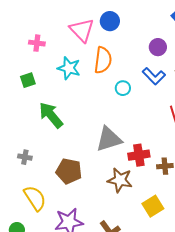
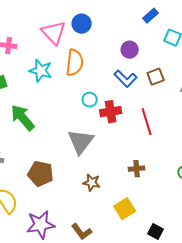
cyan circle: (123, 88) -> (90, 100), moved
gray triangle: (109, 139) -> (81, 142), turned -36
red cross: (139, 155) -> (111, 112), moved
brown star: (120, 180) -> (92, 183), size x0.7

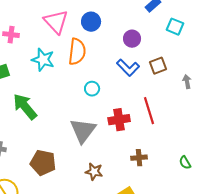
blue circle: (82, 24) -> (91, 22), moved
red cross: (111, 112) -> (119, 120), moved

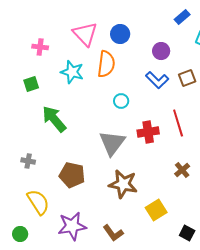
brown cross: (139, 158) -> (182, 170), moved, turned -35
brown star: (94, 172) -> (123, 184), size x1.6

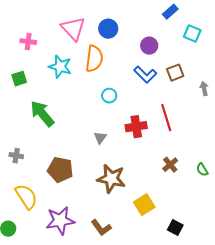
gray triangle: (112, 143) -> (100, 138), size x0.5

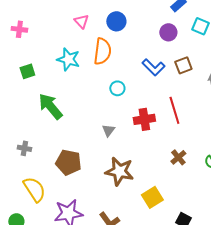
pink triangle: (73, 29) -> (81, 21), size x0.6
pink cross: (28, 42) -> (19, 29), moved
purple circle: (149, 46) -> (168, 32), moved

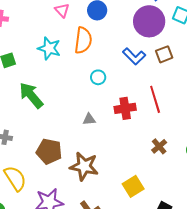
purple circle: (168, 32) -> (149, 21), size x1.8
gray triangle: (108, 130) -> (89, 119), turned 48
brown star: (119, 171) -> (84, 166), moved

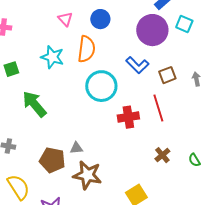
brown square: (164, 54) -> (167, 75), moved
cyan circle: (98, 77) -> (101, 86), size x2.0
gray triangle: (89, 119) -> (76, 148), moved

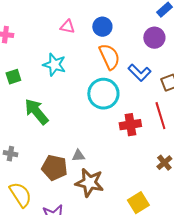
pink triangle: (65, 19) -> (67, 27), turned -35
purple circle: (152, 30) -> (154, 38), size x0.7
orange semicircle: (86, 49) -> (109, 57), moved, turned -32

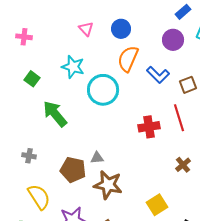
pink triangle: (67, 27) -> (86, 29), turned 35
orange semicircle: (109, 57) -> (128, 59), turned -132
green square: (13, 77) -> (32, 79), turned -35
cyan circle: (103, 94) -> (103, 90), moved

